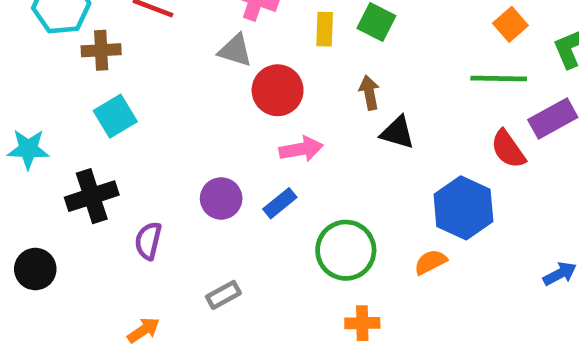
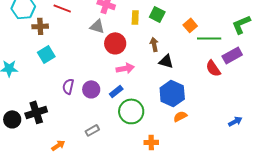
orange square: (510, 24) -> (190, 25), moved
black cross: (92, 196) -> (36, 112), moved
blue hexagon: (463, 208) -> (172, 93), moved
purple semicircle: (148, 241) -> (68, 86), moved
green circle: (346, 250) -> (131, 111), moved

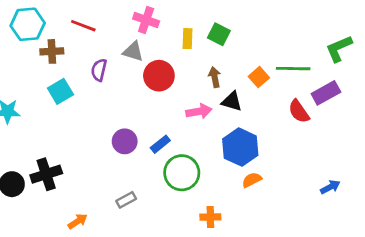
orange square: (190, 25) -> (259, 77), moved
pink arrow: (125, 68) -> (199, 111), moved
purple semicircle: (68, 86) -> (99, 70), moved

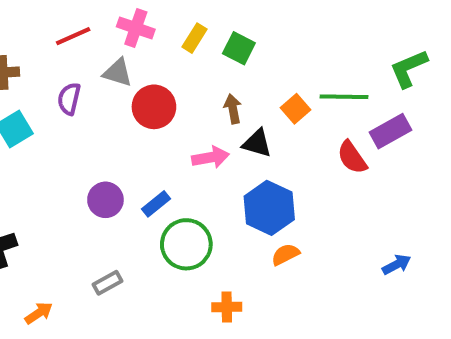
red line: (83, 26) -> (73, 36), moved, turned -45
yellow rectangle: (187, 39) -> (194, 38), moved, turned 30

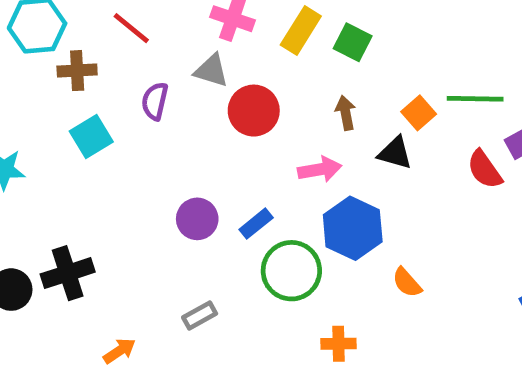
red line: (73, 36) -> (131, 28), moved, turned 63
yellow rectangle: (194, 38) -> (301, 30), size x1.4
black triangle: (257, 143) -> (395, 153), moved
blue hexagon: (269, 208) -> (353, 228), moved
orange semicircle: (285, 254) -> (407, 282), turned -104

